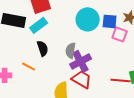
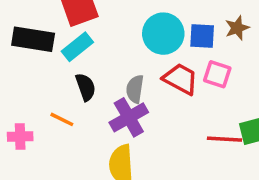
pink square: (120, 34) -> (217, 74), moved
purple cross: (81, 61) -> (129, 117), moved
red trapezoid: (82, 79) -> (180, 79), moved

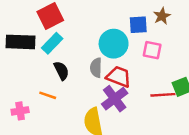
cyan circle: (163, 34) -> (114, 44), moved
red trapezoid: (180, 79) -> (119, 77), moved
purple cross: (129, 117) -> (115, 99), moved

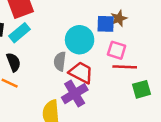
brown star: (162, 16) -> (119, 18), moved
black semicircle: (61, 71) -> (14, 62), moved
red line: (163, 95) -> (125, 67), moved

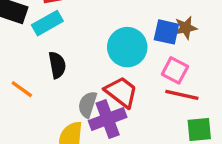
gray semicircle: (60, 61) -> (88, 105), moved
black semicircle: (14, 62) -> (57, 65), moved

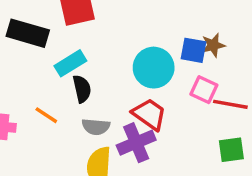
cyan rectangle: (47, 23) -> (70, 63), moved
red line: (182, 95) -> (230, 104), moved
gray semicircle: (88, 105) -> (96, 127), moved, turned -100

